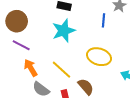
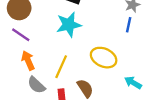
blue line: (103, 20) -> (129, 25), moved
yellow line: (62, 70) -> (61, 67), turned 65

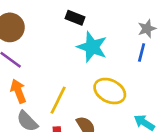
cyan star: (69, 25) -> (92, 47), moved, turned 30

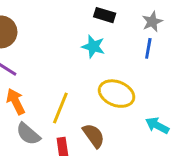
black rectangle: (75, 18) -> (105, 15), moved
cyan star: (92, 47) -> (93, 47), size x0.7

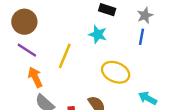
yellow line: (60, 108) -> (65, 56), moved

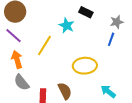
cyan star: (98, 34) -> (67, 26), moved
yellow ellipse: (116, 72) -> (85, 66), turned -35

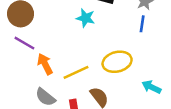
yellow line: (44, 45) -> (76, 72), moved, turned 45
orange arrow: (17, 59) -> (45, 64), moved

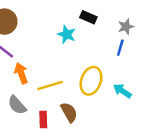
yellow ellipse: (117, 62) -> (91, 81), turned -64
cyan arrow: (151, 87) -> (122, 91), moved

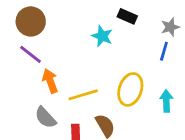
cyan arrow: (122, 91) -> (166, 101), turned 54

